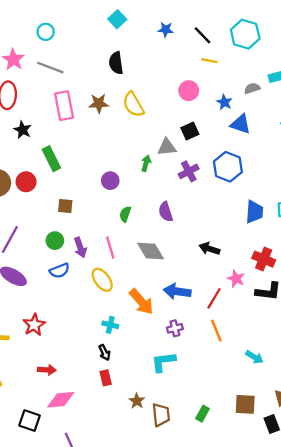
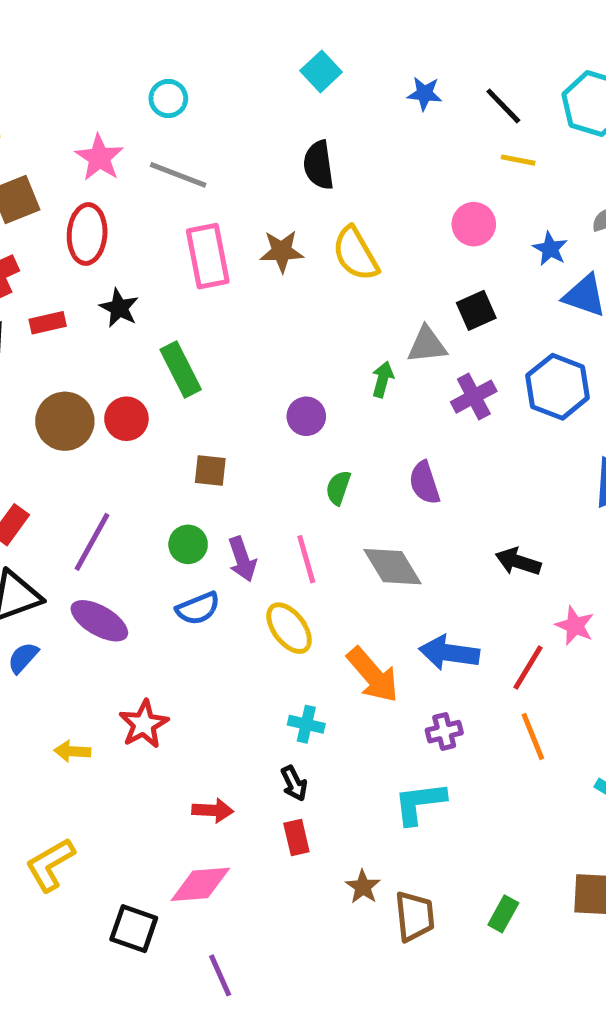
red arrow: (47, 370) -> (213, 810), moved

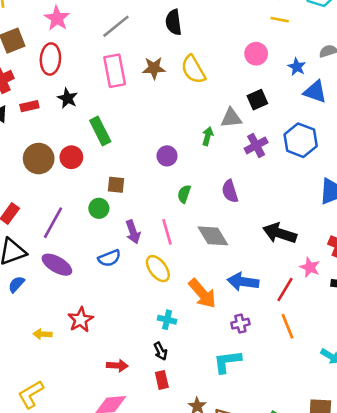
gray line: (178, 175) -> (116, 26), moved, turned -60
green circle: (188, 544) -> (99, 208), moved
black arrow: (518, 562) -> (280, 233), size x1.4

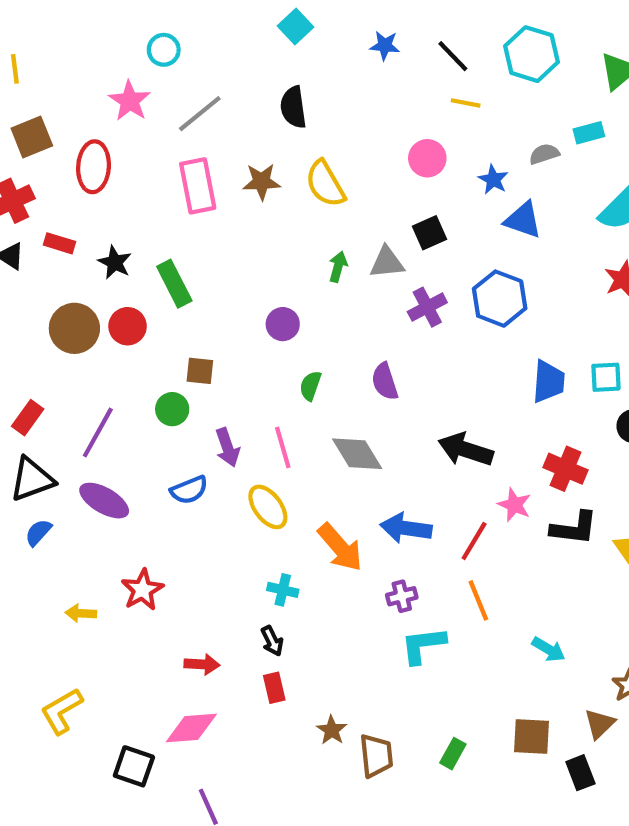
pink star: (57, 18) -> (130, 101), moved
black star: (67, 98) -> (115, 262), moved
red rectangle: (29, 106) -> (59, 243), turned 30
green arrow: (208, 136) -> (338, 267), moved
cyan L-shape: (227, 362) -> (423, 645), moved

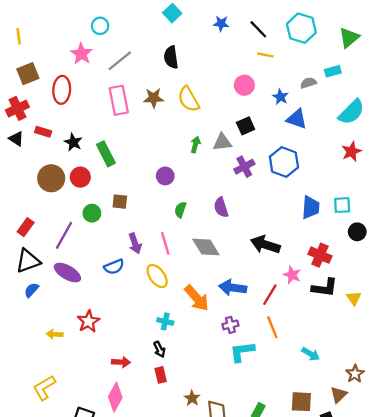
green circle: (172, 409) -> (92, 213), moved
pink diamond: (191, 728) -> (115, 397), turned -56

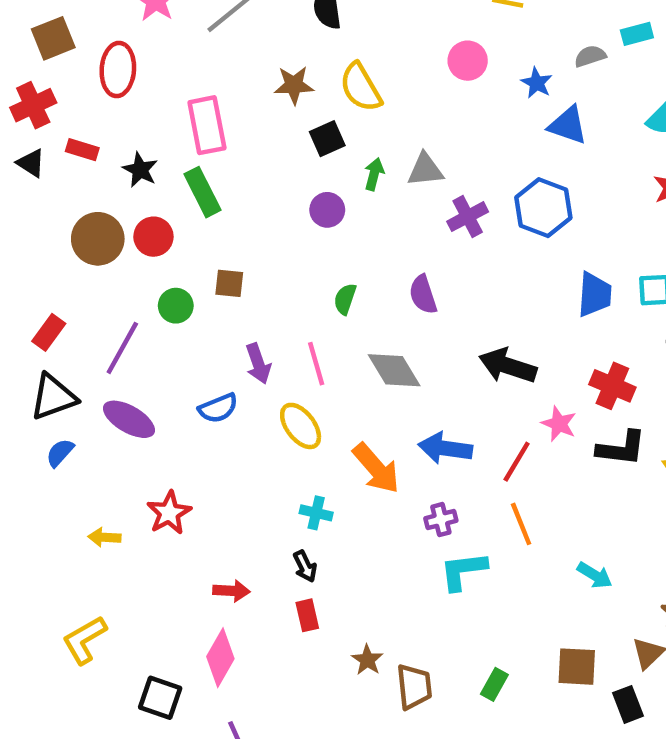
pink rectangle: (119, 100) -> (207, 125), moved
black square: (246, 126) -> (327, 139), moved
purple circle: (165, 176) -> (327, 210), moved

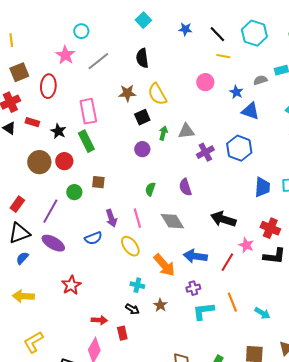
orange line: (521, 524) -> (232, 302), moved
yellow arrow: (104, 537) -> (23, 296), moved, size x1.5
black arrow: (305, 566) -> (132, 309), turned -32
red rectangle: (307, 615) -> (122, 333), moved
brown star: (367, 660) -> (160, 305), moved

